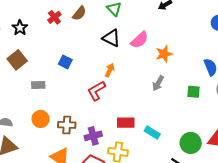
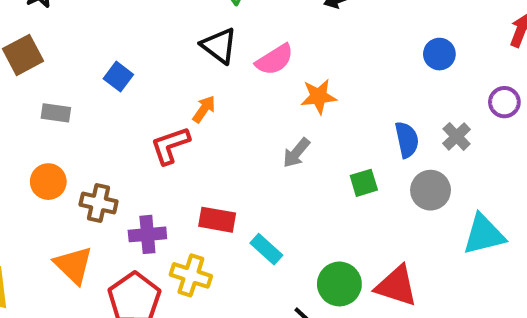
green square: (194, 92) -> (364, 183), turned -32

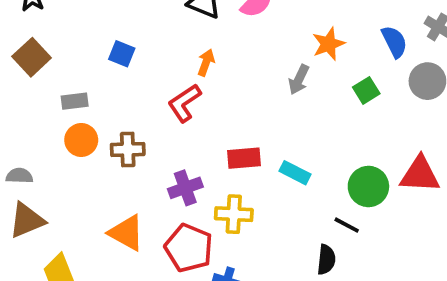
orange star: (319, 97) -> (328, 44), moved
orange circle: (48, 182) -> (81, 140), moved
brown cross: (99, 203) -> (128, 149), moved

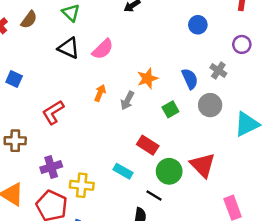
orange arrow: (206, 63) -> (100, 93), moved
red rectangle: (244, 158) -> (148, 145), moved, turned 35
cyan rectangle: (295, 173) -> (123, 171), moved
red triangle: (420, 175) -> (203, 165), turned 40

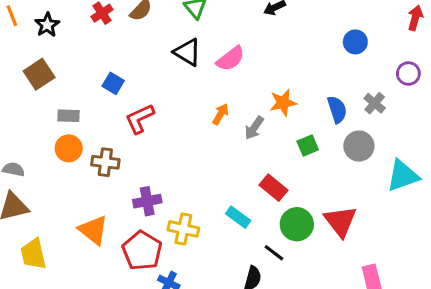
red L-shape: (53, 112) -> (140, 119), moved

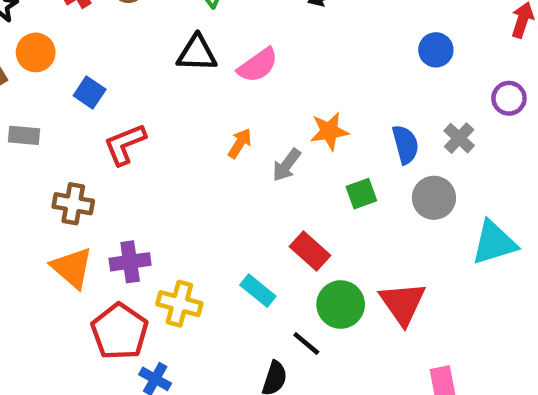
black triangle: (187, 52) -> (197, 53), turned -32
orange circle: (69, 148) -> (36, 52), moved
orange triangle: (93, 230) -> (72, 268), moved

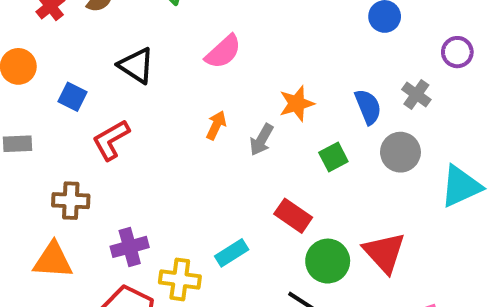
black triangle: (197, 53) -> (136, 66), moved, turned 39
orange triangle: (72, 268) -> (53, 260), moved, turned -30
cyan rectangle: (258, 291) -> (232, 253), moved, turned -64

